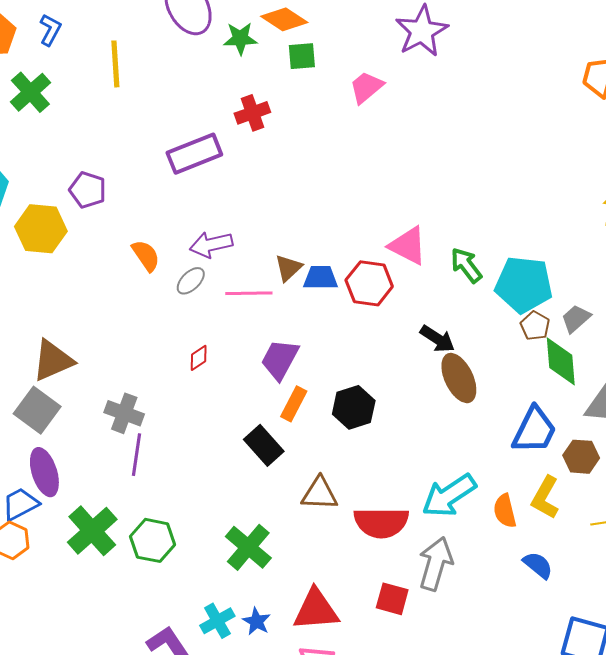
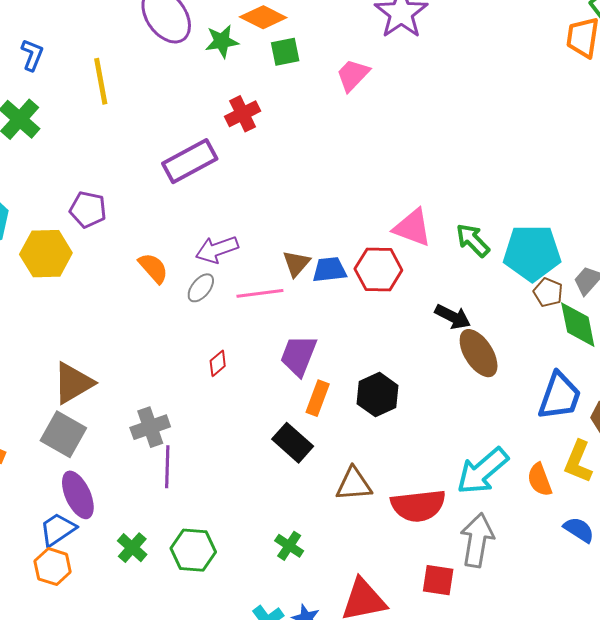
gray cross: (124, 413) -> (150, 427), turned -33
green cross: (92, 531) -> (132, 548), size x0.6
green cross: (248, 547) -> (289, 546), size x0.6

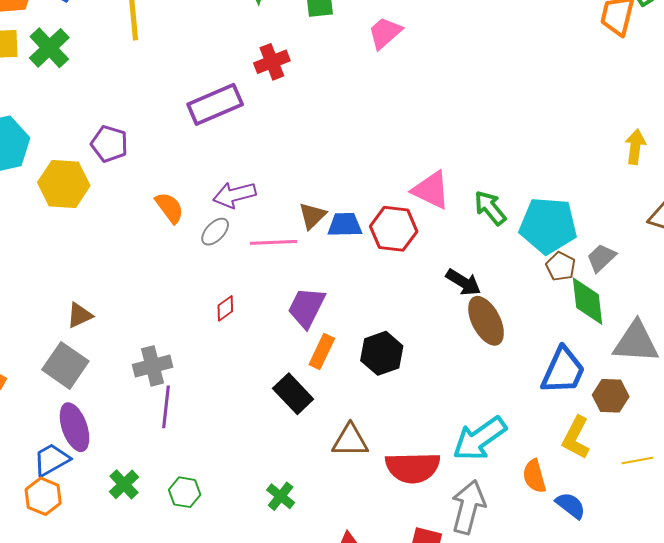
brown triangle: (73, 383) -> (80, 315), size x0.6
orange semicircle: (540, 480) -> (534, 476), moved
green hexagon: (193, 550) -> (185, 492), size x0.7

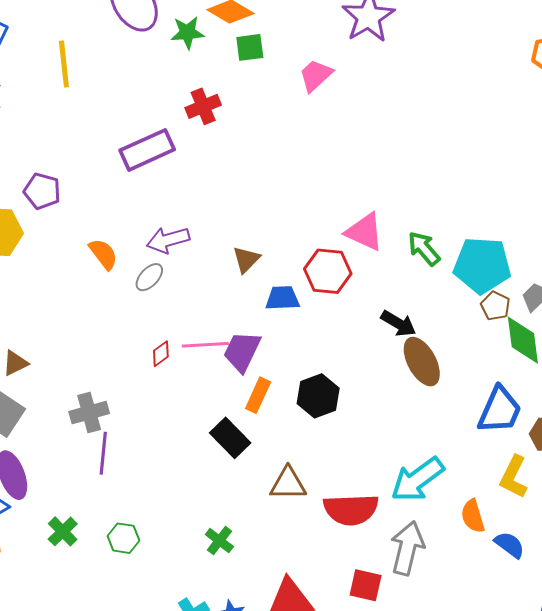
blue trapezoid: (345, 225) -> (282, 298), moved
pink line: (274, 242) -> (205, 345), moved

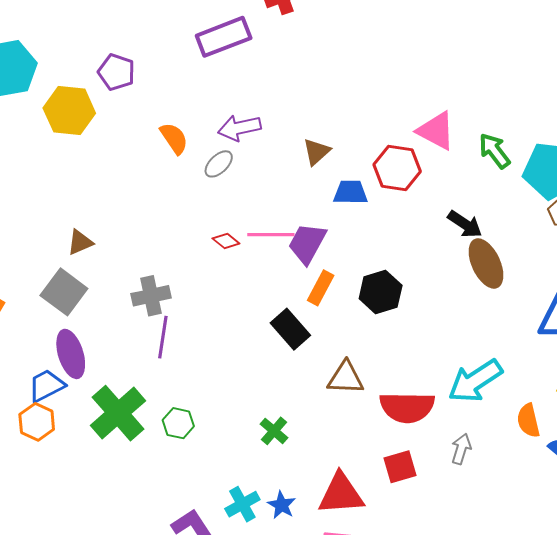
red diamond: (161, 354) -> (226, 241), turned 72
green cross: (63, 531) -> (118, 413), size x1.8
gray arrow: (407, 548) -> (461, 449), size x0.6
red square: (366, 585) -> (400, 467), moved, turned -32

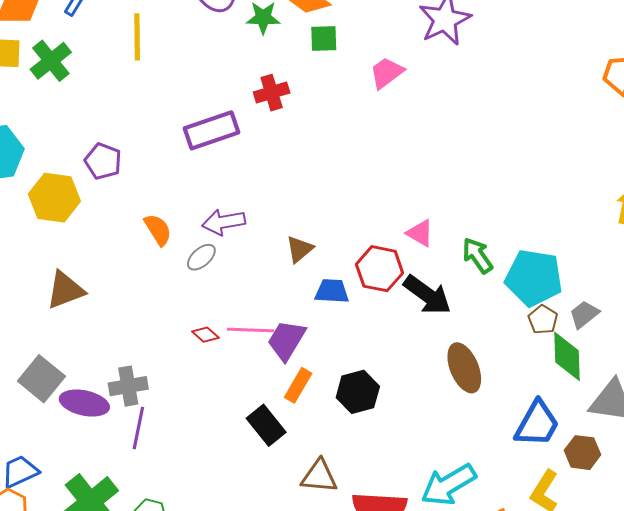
pink triangle: (436, 131) -> (420, 233), size x0.7
black arrow: (465, 224) -> (427, 295), moved, size x1.4
brown triangle: (80, 242) -> (65, 290), moved, size x1.5
purple ellipse: (71, 354) -> (84, 403), moved, turned -63

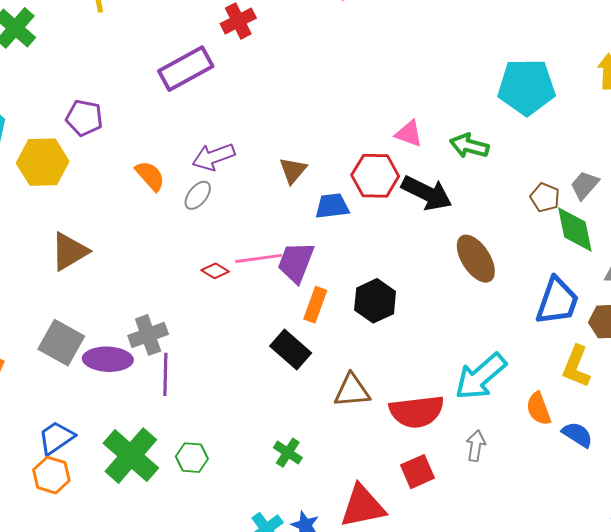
green arrow: (477, 256) -> (469, 146), turned -30
cyan pentagon: (534, 278) -> (526, 87), moved

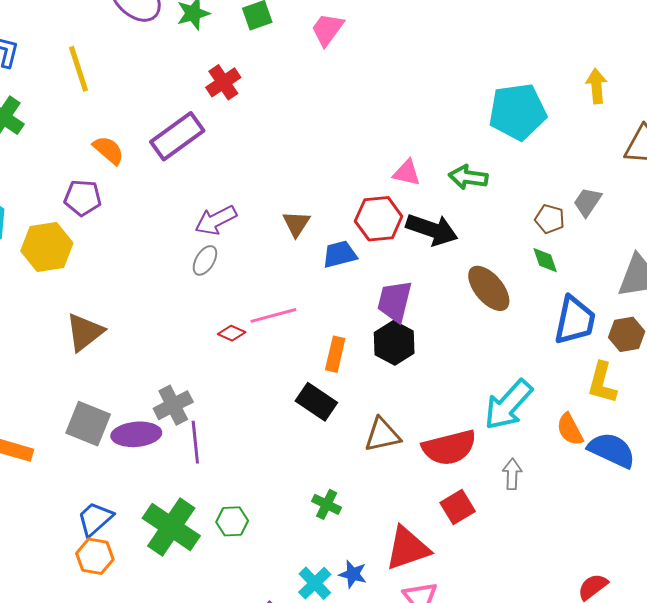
orange semicircle: (150, 176) -> (109, 150), moved
green diamond: (575, 229) -> (545, 260), moved, size x0.6
purple trapezoid: (296, 262) -> (395, 301), moved
blue semicircle: (577, 435) -> (612, 450), size x1.5

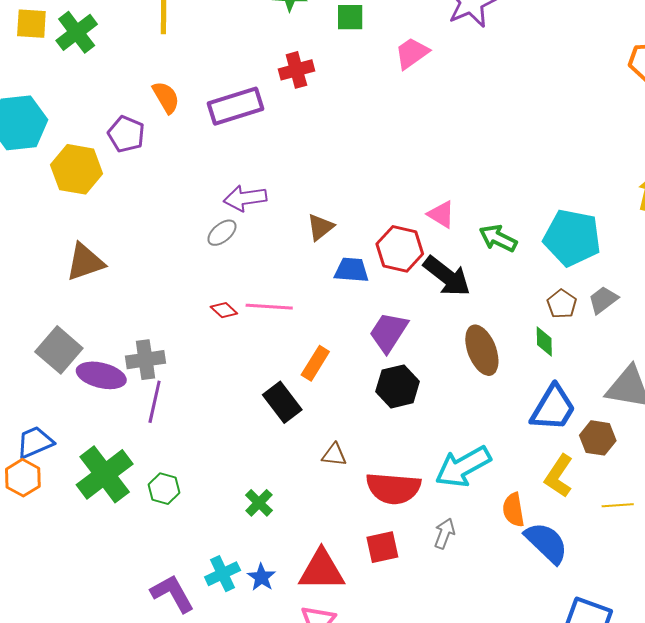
cyan pentagon: (518, 112) -> (572, 238), moved
black hexagon: (394, 343) -> (398, 386), moved
brown triangle: (382, 435) -> (334, 455), size x0.7

